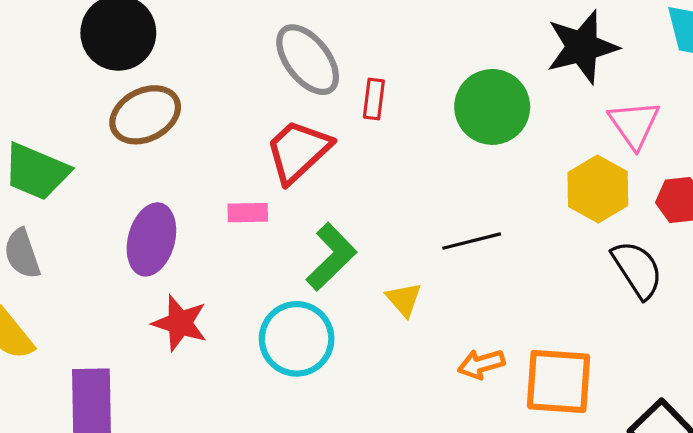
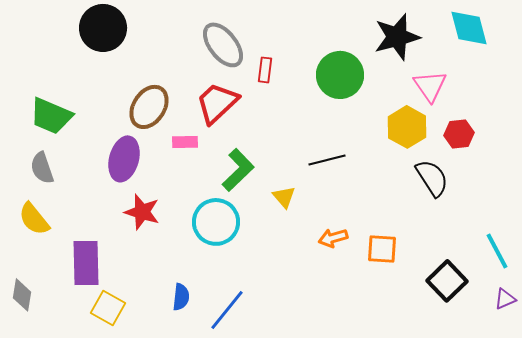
brown ellipse: (145, 115) -> (149, 107), moved, turned -30
orange square: (558, 381) -> (382, 249), size x0.7

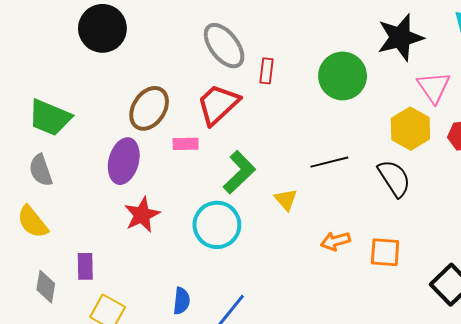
black semicircle: (432, 178) -> (394, 178), moved
red star: (142, 212) -> (142, 215), turned 30
purple rectangle: (86, 263) -> (85, 266), size x0.6
gray diamond: (22, 295) -> (46, 287), moved

